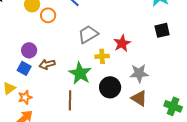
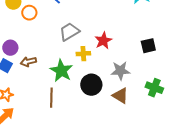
black square: (162, 30) -> (148, 46), moved
green cross: (173, 106) -> (154, 88), moved

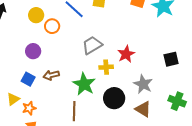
purple circle: (10, 48) -> (33, 51), moved
gray star: (120, 71) -> (143, 84), turned 30

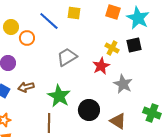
black square: (171, 59) -> (134, 45), moved
yellow cross: (106, 67) -> (112, 48), moved, turned 32
gray star: (143, 84) -> (123, 84), moved

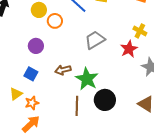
brown arrow: (26, 87) -> (63, 70), moved
black circle: (89, 110) -> (105, 100), moved

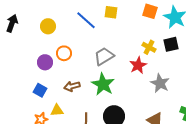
orange circle: (55, 21) -> (64, 53), moved
green star: (87, 79) -> (103, 84), moved
yellow triangle: (16, 94) -> (57, 110), moved, turned 32

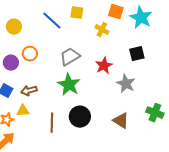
black square: (171, 44) -> (137, 54), moved
yellow cross: (149, 47) -> (102, 30), moved
brown arrow: (72, 86) -> (29, 91), moved

